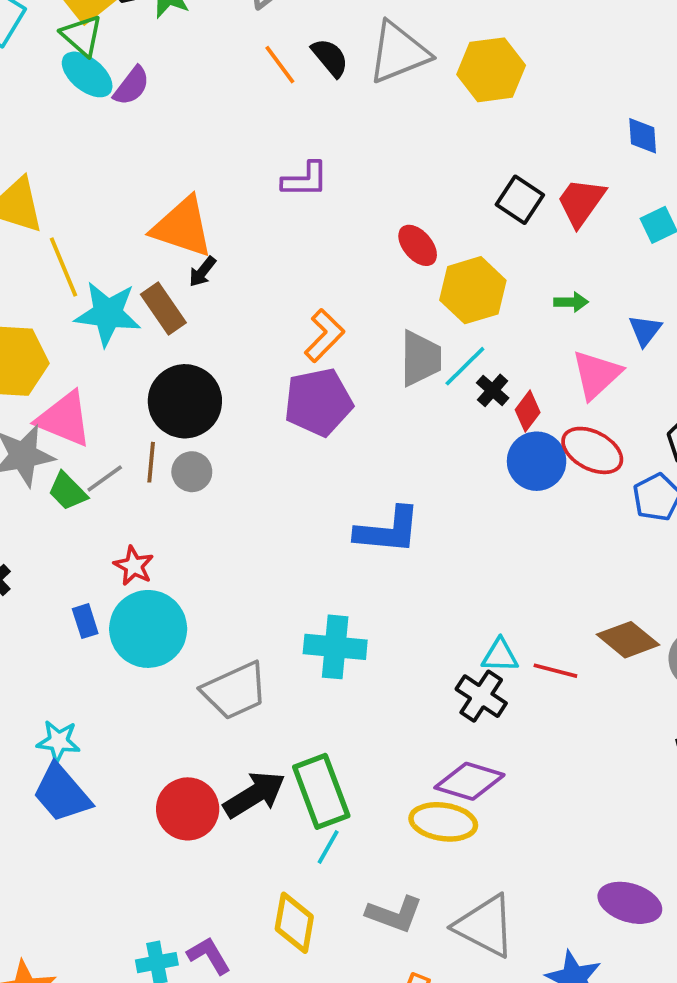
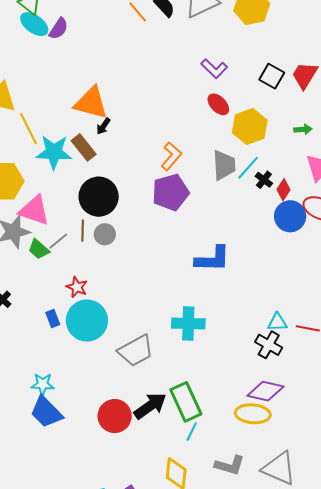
purple L-shape: (305, 180) -> (214, 69), moved, turned 48

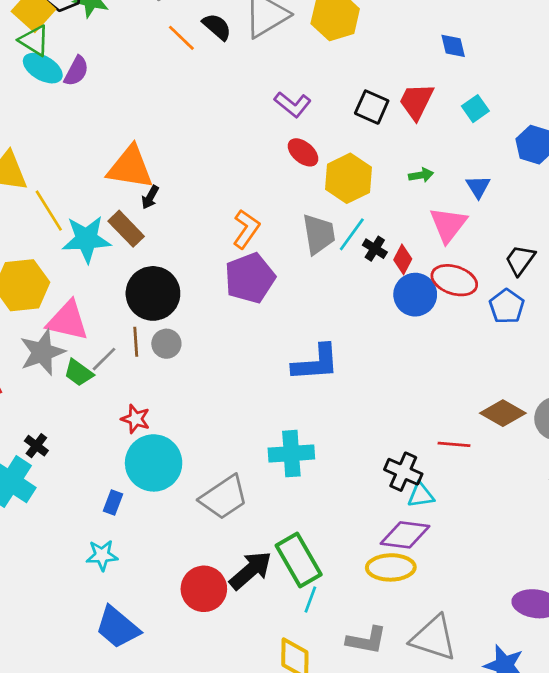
blue rectangle: (53, 319) -> (113, 502), moved, turned 48
cyan triangle: (277, 322) -> (421, 495), moved
blue trapezoid: (46, 412) -> (118, 627), moved

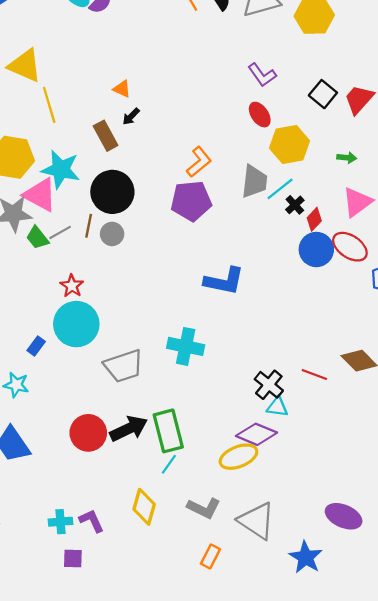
orange triangle: (130, 167) -> (122, 89), size x0.5
cyan star: (86, 239) -> (61, 169), moved
yellow ellipse: (391, 567) -> (238, 457), turned -36

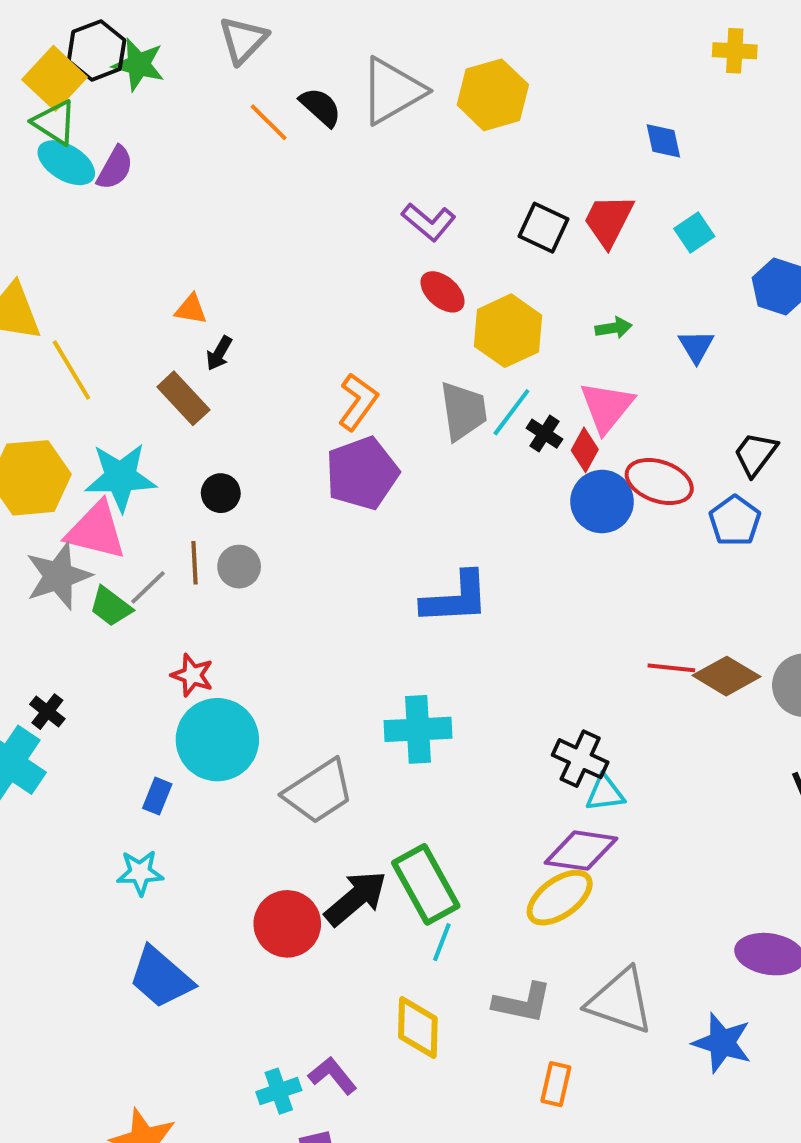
black circle: (112, 192) -> (221, 493), size x0.5
pink triangle: (357, 202) -> (607, 407), moved
red line: (314, 374) -> (671, 668), moved

